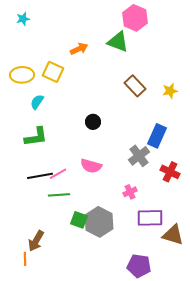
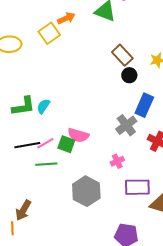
yellow square: (53, 72) -> (49, 33), moved, turned 30
cyan semicircle: (37, 102) -> (43, 106), moved
black circle: (93, 122) -> (129, 75), moved
green square: (79, 220) -> (66, 144), moved

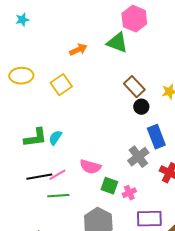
yellow square: (49, 33) -> (61, 85), moved
blue rectangle: (144, 105) -> (156, 137), turned -45
green square: (66, 144) -> (109, 186), moved

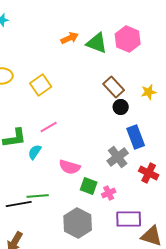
pink hexagon: (134, 19) -> (128, 39), moved
orange arrow: (78, 50) -> (70, 38), moved
cyan semicircle: (55, 138) -> (35, 152), moved
pink line: (57, 175) -> (49, 127), moved
black line: (39, 177) -> (19, 204), moved

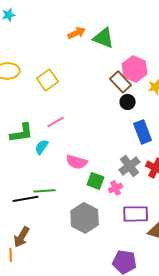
pink hexagon: (128, 39) -> (135, 69), moved
gray cross: (118, 157) -> (130, 166), moved

